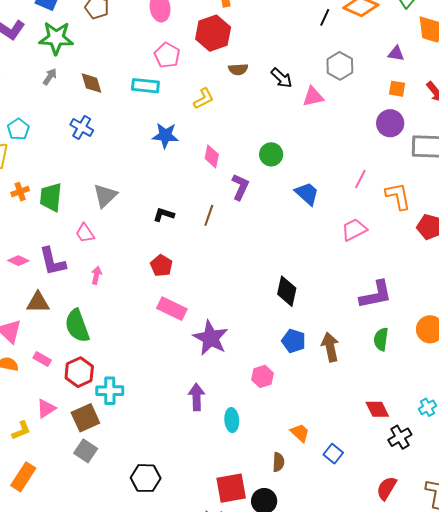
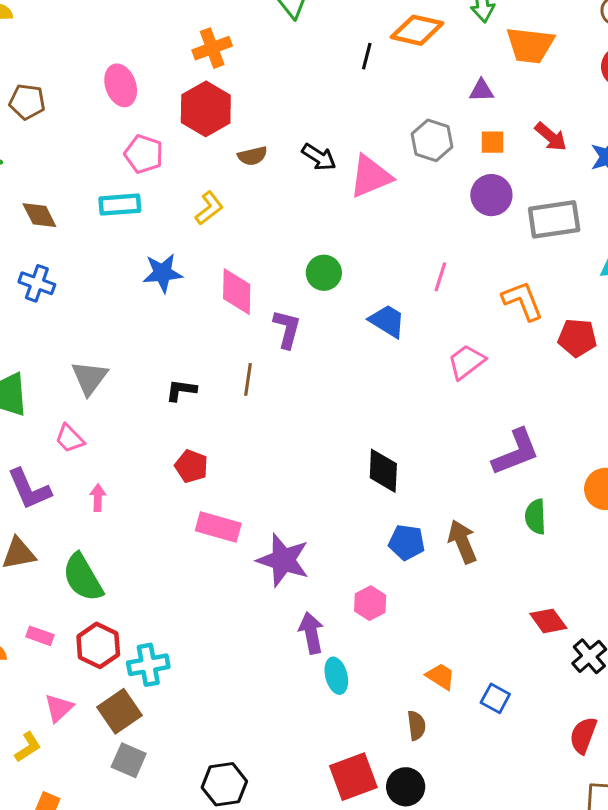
gray hexagon: (340, 66) -> (432, 140), moved
pink triangle: (313, 97) -> (371, 176), size x1.4
pink diamond: (212, 156) -> (237, 292), size x1.4
pink line: (360, 179) -> (440, 277), moved
purple arrow: (197, 397) -> (311, 633), moved

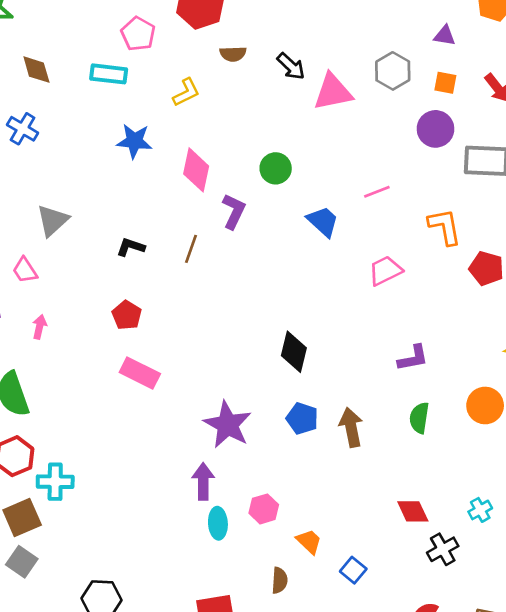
pink line: (440, 277) -> (377, 192), turned 40
purple L-shape: (516, 452) -> (413, 358), size x0.7
purple star: (283, 560) -> (228, 425), moved
pink hexagon: (370, 603) -> (264, 509), moved

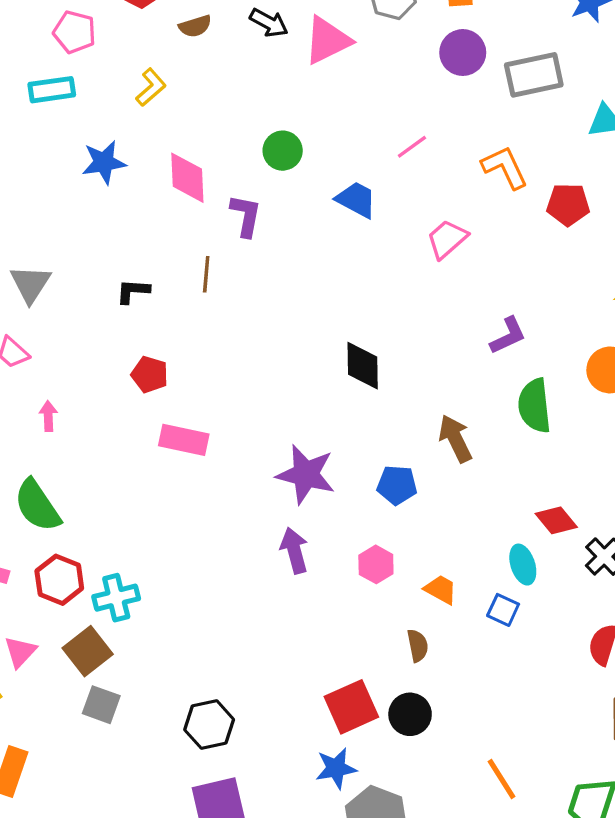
blue pentagon: (302, 418) -> (397, 485), moved
green semicircle: (419, 418) -> (534, 406), size x1.4
cyan ellipse: (218, 523) -> (523, 565), moved

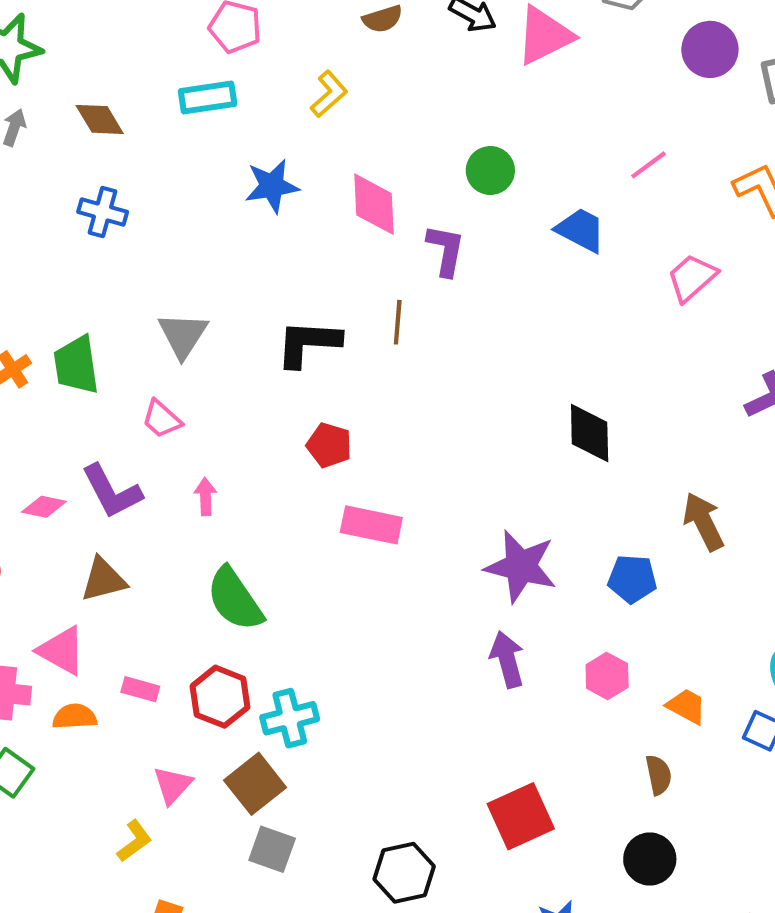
black L-shape: (133, 291) -> (308, 343), size x1.6
green semicircle: (37, 506) -> (235, 599), moved
red square: (351, 707) -> (521, 816), moved

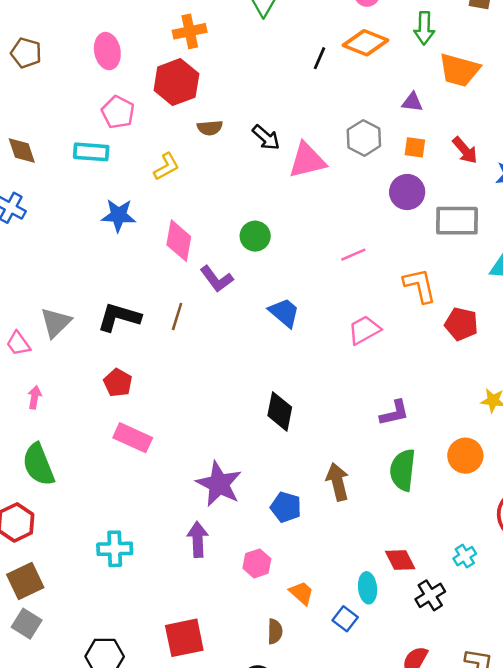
blue trapezoid: (581, 230) -> (284, 312), moved
purple L-shape: (446, 250) -> (217, 279), turned 120
gray triangle: (183, 335) -> (56, 322), moved
cyan cross: (290, 718) -> (115, 549), moved

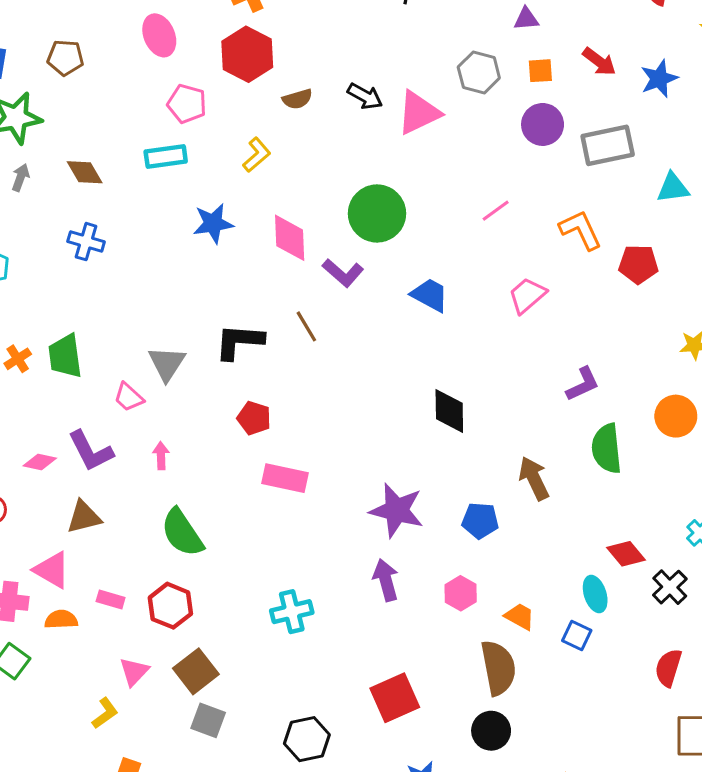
green circle: (255, 236) -> (377, 213), size x1.6
brown line: (177, 317) -> (306, 326), turned -36
brown semicircle: (275, 631) -> (498, 668), size x1.8

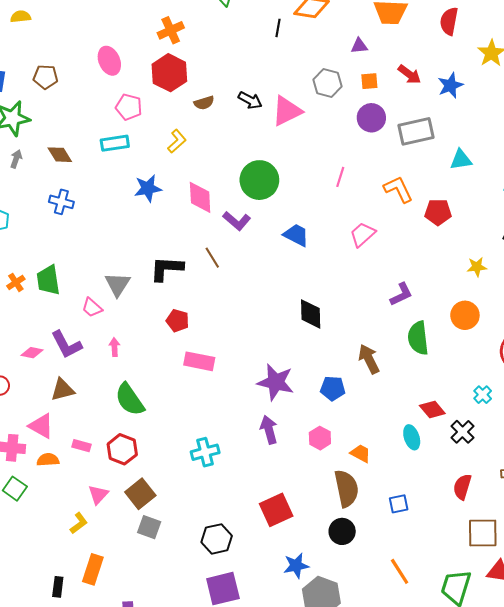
pink line: (496, 211) -> (340, 177), turned -36
blue square: (577, 636) -> (399, 504), moved, turned -36

